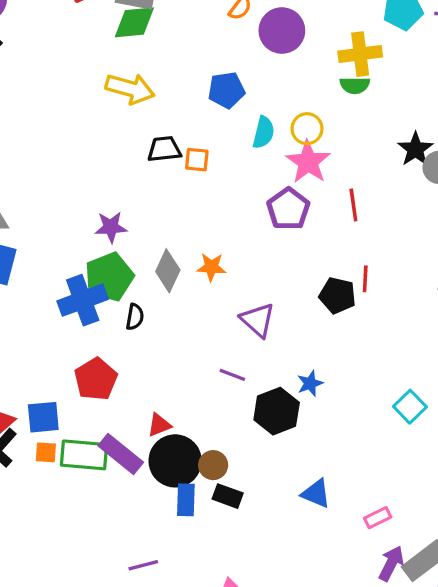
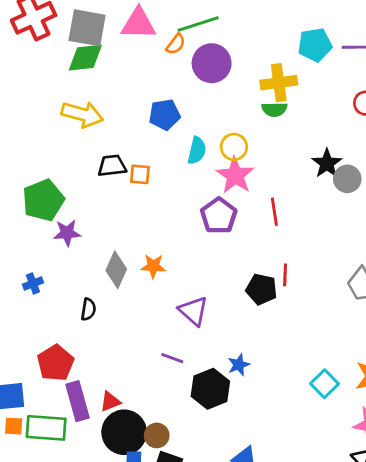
green pentagon: (109, 277) -> (43, 200), moved
blue cross: (83, 300) -> (33, 284), moved, size x0.5
purple rectangle: (121, 454) -> (78, 401), moved, turned 36

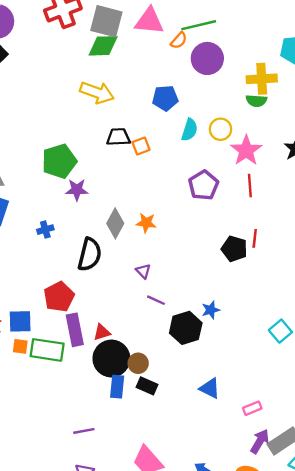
orange square: (140, 174) -> (141, 146), turned -30
pink star: (235, 175) -> (246, 150), moved
black semicircle: (88, 309) -> (90, 254), size x1.8
purple triangle: (193, 311) -> (143, 271), moved, size x0.6

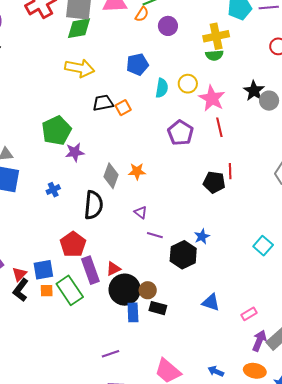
purple circle: (207, 58) -> (168, 26), size x0.7
green rectangle: (47, 350) -> (70, 290), turned 56

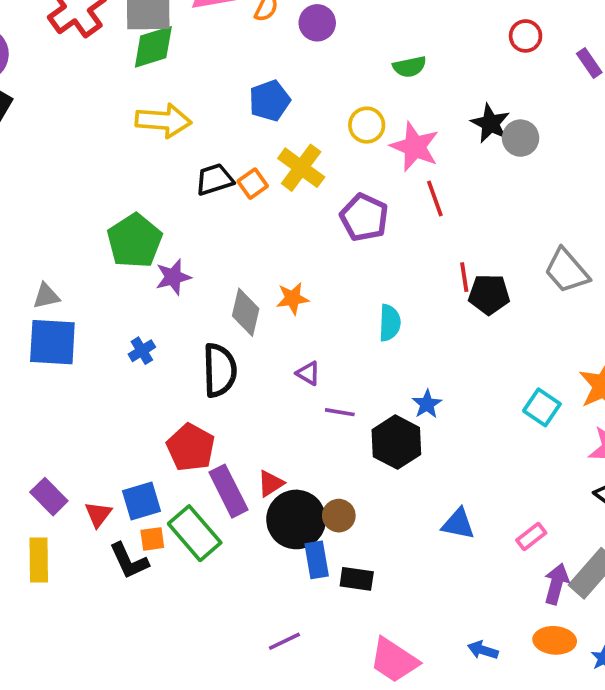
yellow cross: (216, 36) -> (301, 168), moved, turned -35
cyan semicircle: (162, 88) -> (390, 323), moved
black pentagon: (214, 182) -> (489, 294), moved
black L-shape: (21, 290) -> (129, 561), moved, turned -55
black rectangle: (158, 308) -> (357, 579), moved

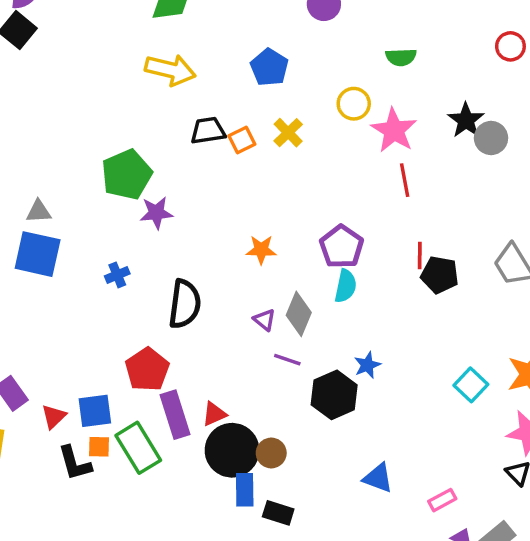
blue pentagon: (270, 101) -> (269, 67), turned -30
yellow cross: (301, 168) -> (288, 133), size x0.7
purple pentagon: (364, 217) -> (341, 247), moved
gray diamond: (246, 312) -> (299, 314), moved

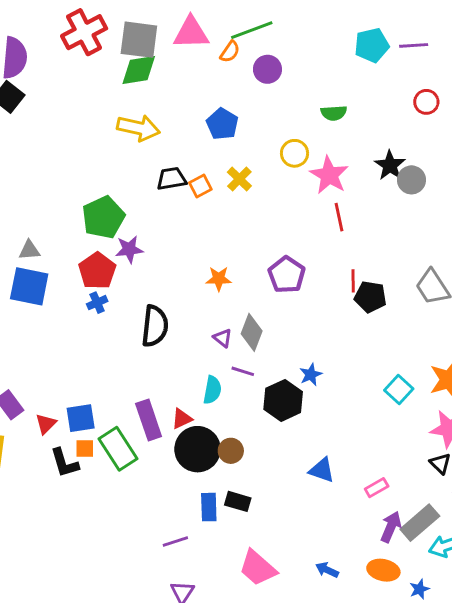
cyan semicircle: (346, 286) -> (212, 390), moved
red pentagon: (147, 370) -> (97, 271), moved
blue rectangle: (245, 490) -> (209, 507), moved

